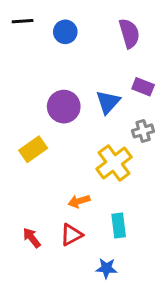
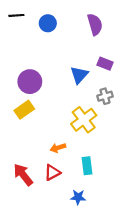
purple circle: (64, 107) -> (30, 82), moved
red arrow: (32, 238) -> (23, 175), size x1.5

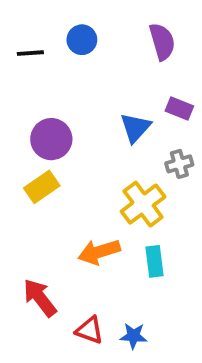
black line: (16, 15) -> (30, 53), moved
orange arrow: (58, 148) -> (99, 252), size x1.5
cyan rectangle: (87, 166) -> (155, 261), moved
red triangle: (52, 172) -> (90, 330), moved, turned 48

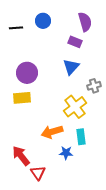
purple rectangle: (179, 109) -> (75, 42), moved
yellow rectangle: (42, 187) -> (22, 98), turned 30
red triangle: (90, 330) -> (38, 173), moved, turned 35
blue star: (133, 336) -> (66, 153), moved

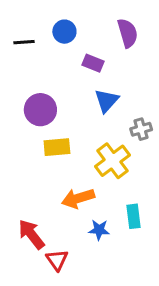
purple rectangle: (75, 42) -> (93, 63), moved
yellow rectangle: (22, 98) -> (57, 147), moved
cyan rectangle: (81, 137) -> (134, 216), moved

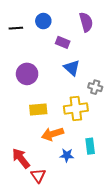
blue triangle: (107, 101) -> (72, 68), turned -30
gray cross: (141, 129) -> (95, 87), turned 32
yellow rectangle: (57, 147) -> (38, 110), moved
yellow cross: (113, 161) -> (76, 109), turned 30

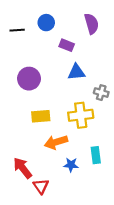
blue triangle: (72, 68) -> (76, 72), turned -48

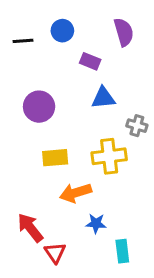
cyan rectangle: (96, 155) -> (122, 251), moved

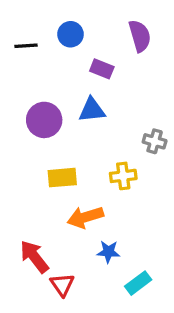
blue triangle: (103, 98) -> (92, 110), moved
yellow cross: (109, 156) -> (123, 176), size x0.7
cyan rectangle: (122, 251) -> (138, 283), turned 60

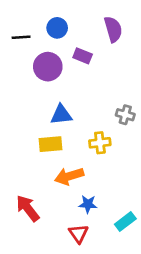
blue triangle: (92, 110) -> (61, 115), moved
purple circle: (44, 120) -> (48, 67), moved
cyan rectangle: (138, 283) -> (125, 222), moved
red triangle: (62, 285) -> (79, 234), moved

